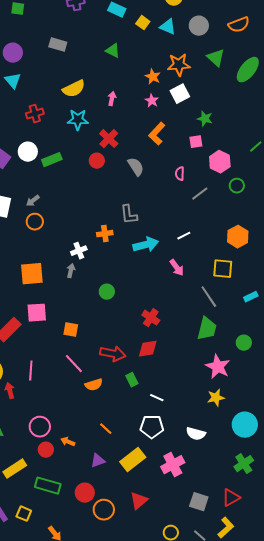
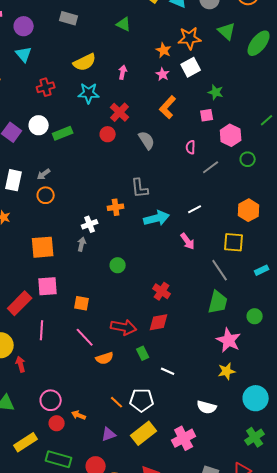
pink line: (31, 371) -> (42, 330), moved
white pentagon: (152, 427) -> (142, 400), moved

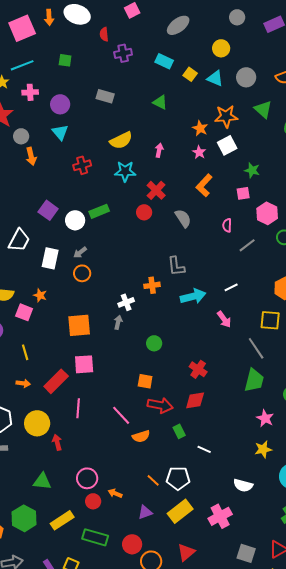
white circle: (39, 125) -> (75, 220), moved
orange square: (82, 303) -> (145, 381), moved
pink star: (229, 340) -> (265, 418), size x0.7

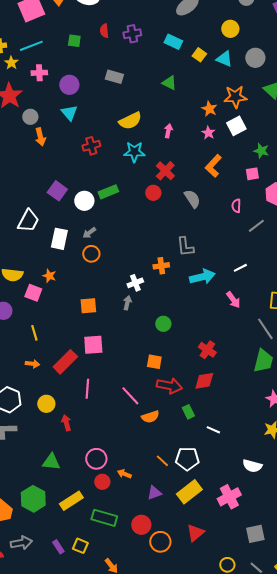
red semicircle: (104, 34) -> (104, 31), moved
orange square: (79, 325) -> (88, 306), size x0.7
yellow circle: (37, 423) -> (46, 404), size x0.7
gray square: (246, 553) -> (255, 534), turned -30

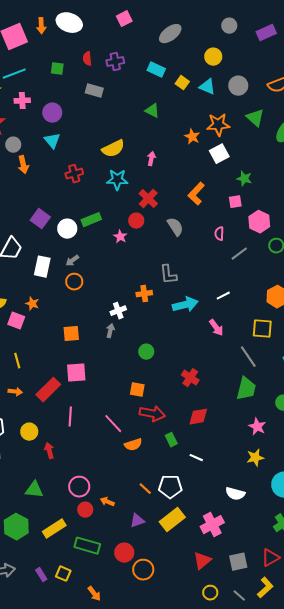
gray rectangle: (114, 77) -> (94, 91), moved
pink star: (208, 133) -> (120, 237), moved
red diamond: (204, 381) -> (198, 417), moved
red triangle: (195, 533) -> (202, 561), moved

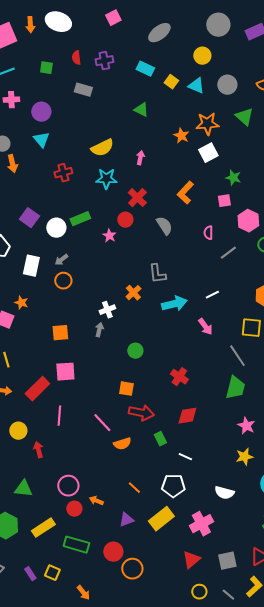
gray circle: (229, 26) -> (218, 25), size x1.5
orange cross: (144, 294) -> (133, 293), turned -35
white pentagon: (170, 487) -> (173, 486), moved

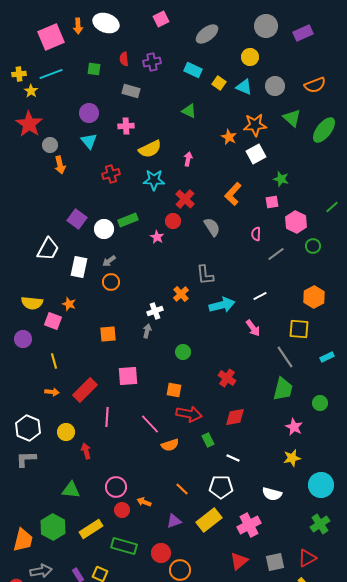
pink cross: (11, 100) -> (126, 126), moved
pink square: (65, 372) -> (128, 376), moved

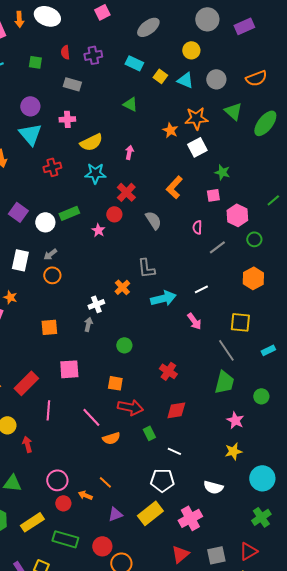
cyan triangle: (89, 141) -> (30, 134), size x1.4
orange hexagon: (314, 297) -> (253, 278), moved
orange line: (182, 489) -> (105, 482), moved

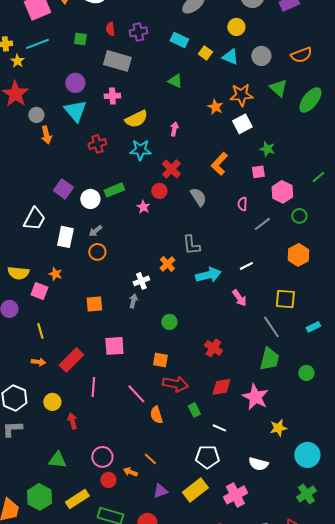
gray rectangle: (72, 84) -> (117, 61), size x1.5
pink star: (235, 420) -> (255, 397), moved, size x1.5
orange semicircle: (111, 438) -> (156, 415), turned 90

